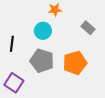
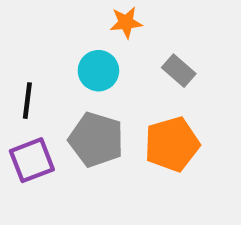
gray rectangle: (88, 28) -> (179, 71), moved
purple square: (14, 83) -> (32, 160), moved, turned 36

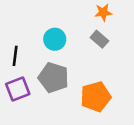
orange star: (126, 22) -> (103, 12), moved
orange pentagon: (172, 144) -> (96, 97), moved

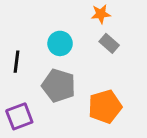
orange star: (103, 12) -> (101, 14), moved
purple square: (18, 89) -> (19, 116), moved

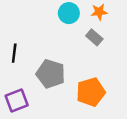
orange star: (101, 14) -> (99, 12), moved
cyan circle: (60, 43) -> (69, 13), moved

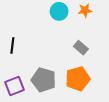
gray rectangle: (94, 37) -> (81, 48), moved
gray pentagon: (51, 74) -> (44, 80), moved

